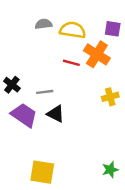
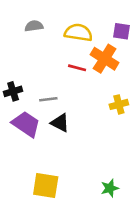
gray semicircle: (43, 24) -> (34, 26), moved
black cross: (12, 85) -> (13, 91), turned 35
green star: (110, 170) -> (110, 188), moved

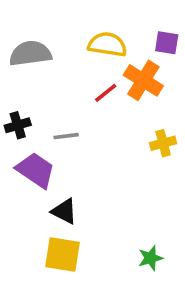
gray semicircle: (34, 26) -> (30, 53), moved, size x1.6
red line: (77, 68) -> (106, 93), turned -54
black triangle: (60, 123) -> (64, 211), moved

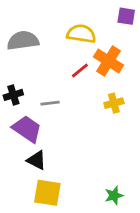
purple square: (167, 43) -> (126, 16), moved
yellow cross: (163, 143) -> (114, 103), moved
black triangle: (64, 211) -> (36, 160), moved

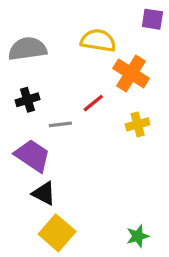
red line: (80, 70) -> (93, 103), moved
black cross: (13, 95) -> (27, 100), moved
yellow square: (47, 193) -> (57, 233), turned 32

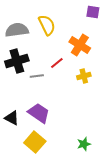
yellow semicircle: (98, 41) -> (47, 25), moved, turned 55
black cross: (27, 100) -> (17, 61), size x1.6
purple trapezoid: (32, 156) -> (39, 113), moved
black triangle: (44, 193) -> (12, 118), moved

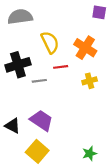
yellow semicircle: (47, 25) -> (50, 42), moved
gray semicircle: (17, 30) -> (20, 17), moved
red line: (57, 63) -> (61, 67), turned 32

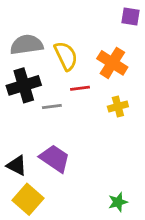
gray semicircle: (20, 17) -> (27, 45), moved
yellow square: (37, 151) -> (28, 199), moved

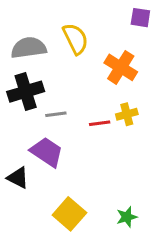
yellow semicircle: (66, 56) -> (75, 39), moved
red line: (80, 88) -> (100, 123), moved
purple trapezoid: (55, 158) -> (47, 152), moved
yellow square: (28, 199) -> (69, 214), moved

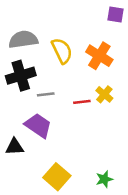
yellow semicircle: (75, 39) -> (62, 51), moved
yellow cross: (127, 114) -> (104, 94), turned -35
black triangle: (18, 178) -> (15, 147), turned -30

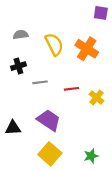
gray semicircle: (23, 40) -> (21, 35), size x0.6
black cross: (21, 76) -> (18, 66), size x0.6
yellow cross: (104, 94) -> (96, 97), moved
purple trapezoid: (38, 126) -> (49, 120), moved

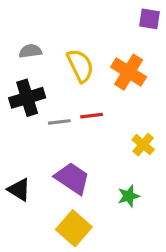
black cross: (18, 66) -> (27, 98), size x1.5
red line: (72, 89) -> (92, 116), moved
black triangle: (13, 128) -> (19, 190), turned 35
green star: (91, 156) -> (129, 196), moved

